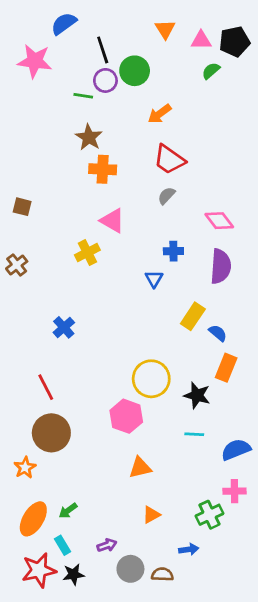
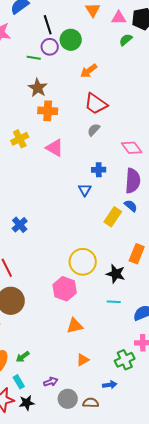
yellow cross: (87, 253) -> (20, 139), moved
blue semicircle: (218, 333) -> (131, 206), moved

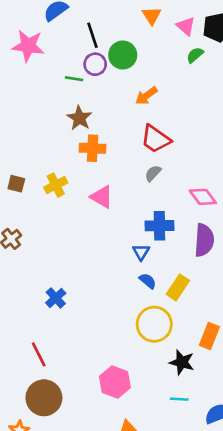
pink triangle: (119, 18) -> (186, 26), turned 42
blue cross: (99, 170) -> (159, 226), size x1.5
blue semicircle: (131, 206) -> (148, 281), moved
yellow circle: (83, 262) -> (154, 324), moved

